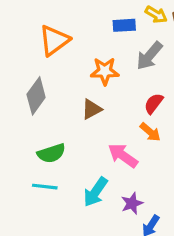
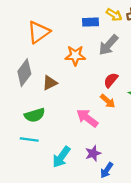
brown triangle: (92, 109) -> (50, 83), moved
cyan arrow: (96, 192) -> (61, 157), moved

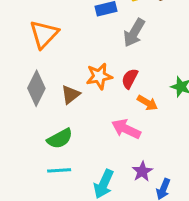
orange star: (75, 56) -> (99, 76), moved
red semicircle: (111, 80) -> (130, 79), moved

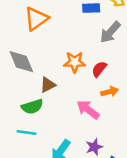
gray diamond: (36, 88) -> (21, 62), turned -60
brown triangle: (71, 95) -> (48, 85), moved
orange arrow: (147, 103) -> (110, 92), turned -56

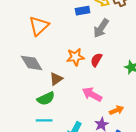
orange arrow: (110, 92) -> (116, 110), moved

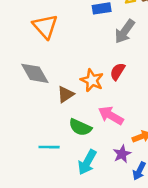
orange triangle: (39, 26) -> (45, 26), turned -30
orange star: (75, 57) -> (92, 80), moved, turned 30
green semicircle: (46, 99) -> (80, 127), moved, turned 48

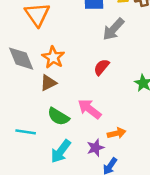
orange star: (92, 80) -> (53, 57), moved

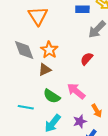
orange arrow: (117, 133) -> (97, 111), turned 72

